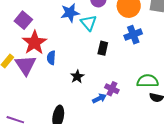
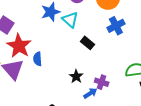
black rectangle: (103, 48) -> (87, 43), turned -56
black star: (77, 76) -> (76, 76), moved

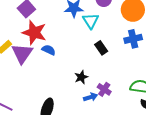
red star: (19, 46) -> (34, 33), turned -30
blue semicircle: (38, 59) -> (49, 50), turned 104

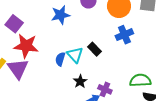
cyan triangle: (91, 21) -> (75, 55), moved
blue semicircle: (49, 50) -> (60, 59), moved, turned -88

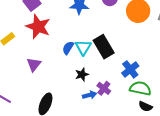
blue cross: (124, 35) -> (130, 69), moved, turned -30
black rectangle: (95, 49) -> (104, 47), size x1.6
purple triangle: (18, 69) -> (34, 64), moved, size x0.7

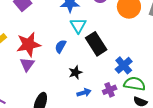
red star: (38, 27) -> (29, 44), moved, turned -30
cyan triangle: (83, 47) -> (78, 25), moved
purple cross: (104, 88) -> (110, 90), moved, turned 32

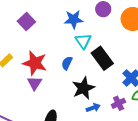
red star: (29, 44) -> (35, 63), turned 30
black star: (75, 72) -> (83, 88), size x1.6

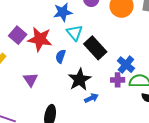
purple square: (26, 22) -> (18, 35), moved
red star: (35, 63) -> (40, 39), moved
purple cross: (119, 103) -> (118, 80), moved, turned 32

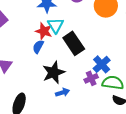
red star: (40, 39) -> (44, 31), moved, size x0.7
purple cross: (118, 80) -> (91, 78), turned -32

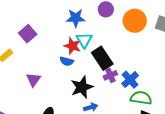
blue semicircle: (38, 47) -> (67, 61), turned -104
purple cross: (91, 78) -> (110, 75), moved

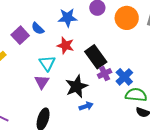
cyan triangle: (84, 40) -> (47, 63), moved
blue semicircle: (67, 61) -> (38, 28), moved, turned 32
purple triangle: (33, 80) -> (42, 82), moved

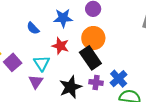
orange circle: (127, 18) -> (93, 38), moved
purple square: (20, 35) -> (13, 62), moved
purple cross: (105, 73) -> (96, 82), moved, turned 32

